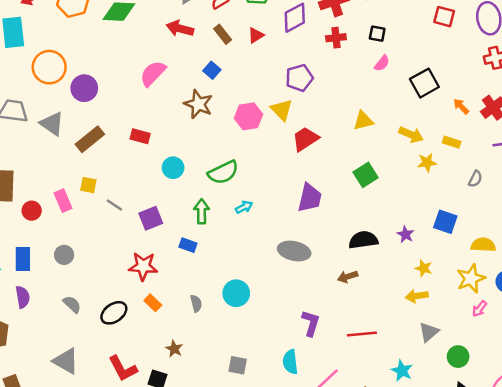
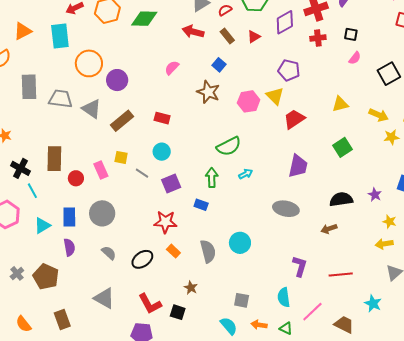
pink semicircle: (153, 73) -> (172, 68), size x0.7
purple pentagon: (299, 78) -> (289, 70), turned 30
cyan circle: (173, 168) -> (162, 152), moved
gray circle: (64, 255) -> (102, 213), size x1.6
gray semicircle: (196, 303) -> (208, 251), size x1.6

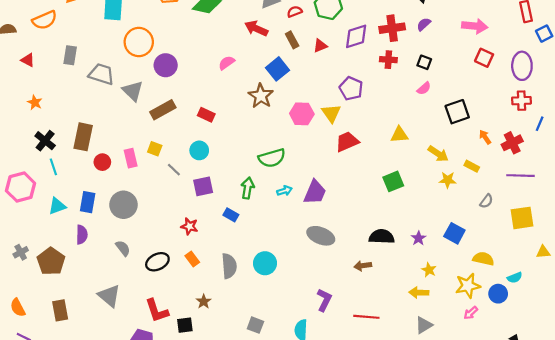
blue square: (219, 65) -> (277, 69), size x1.5
gray rectangle: (29, 87) -> (70, 55), size x0.7
purple trapezoid: (298, 166) -> (315, 192), moved
red star: (165, 222) -> (189, 226), size x0.7
black square: (178, 312) -> (185, 325), turned -35

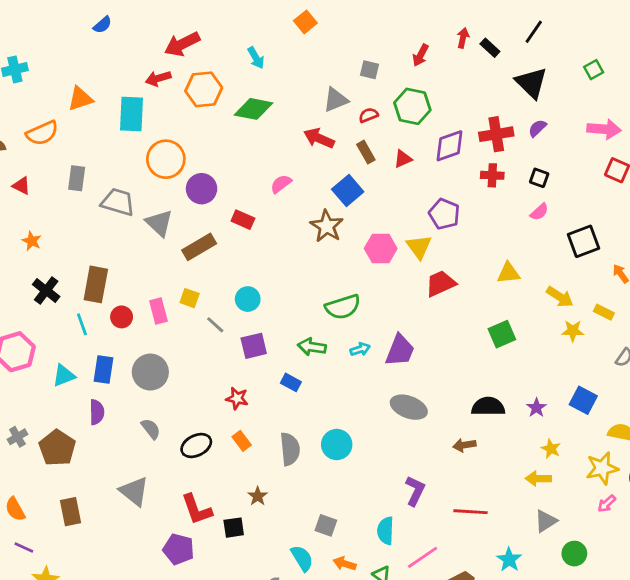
red rectangle: (206, 115) -> (243, 220), moved
cyan line: (53, 167) -> (82, 324), moved
green arrow: (248, 188) -> (312, 347), turned -90

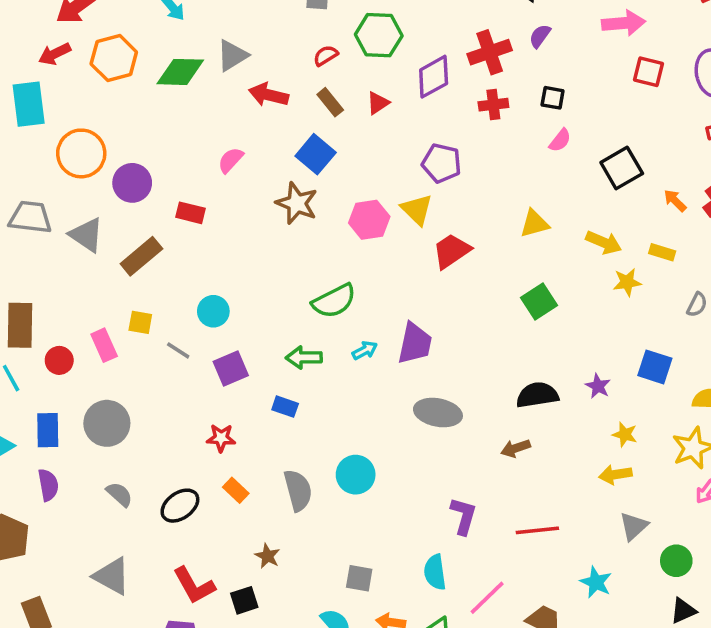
gray triangle: (336, 100) -> (232, 55), moved

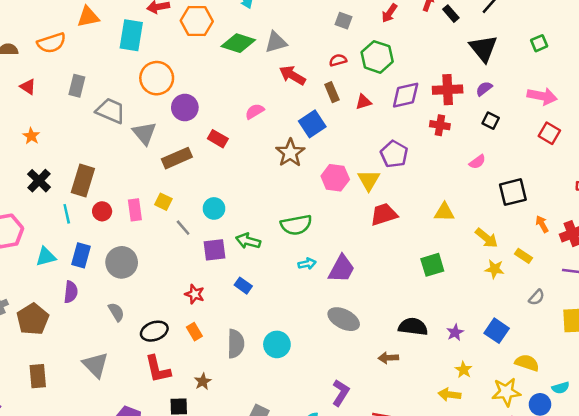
black square: (553, 98) -> (491, 121), moved
green arrow: (304, 358) -> (248, 241), moved
red L-shape: (194, 585) -> (158, 369), moved

